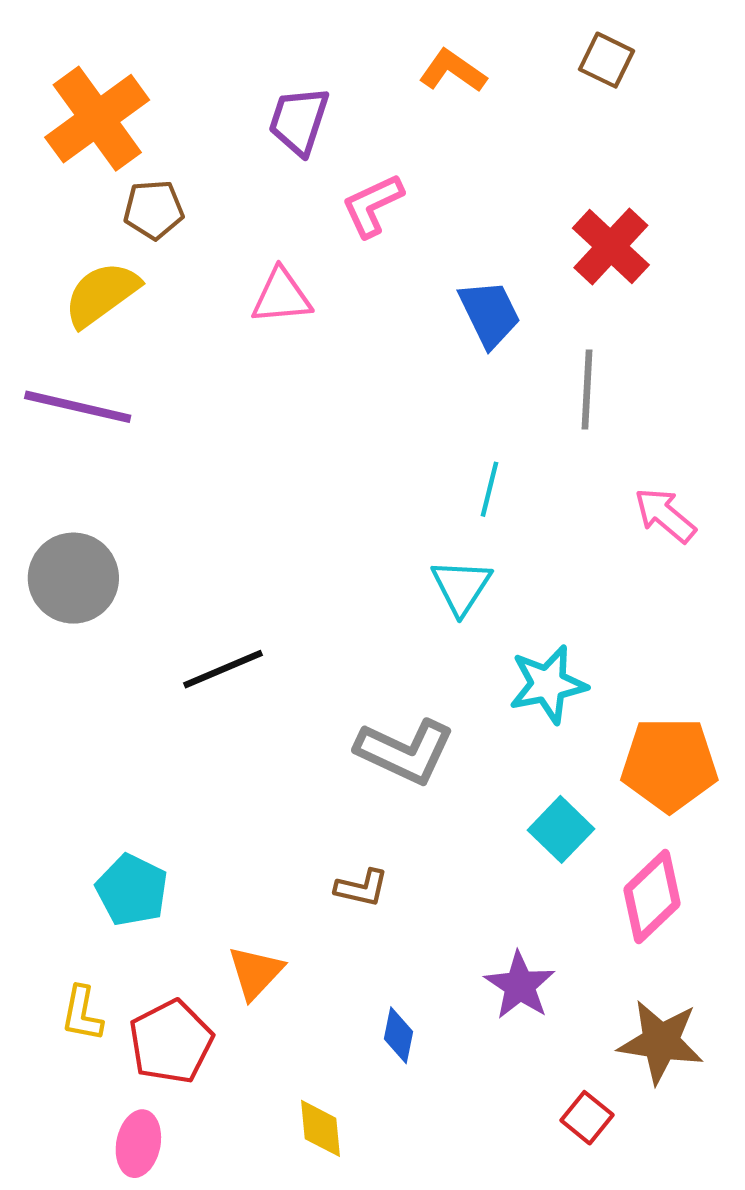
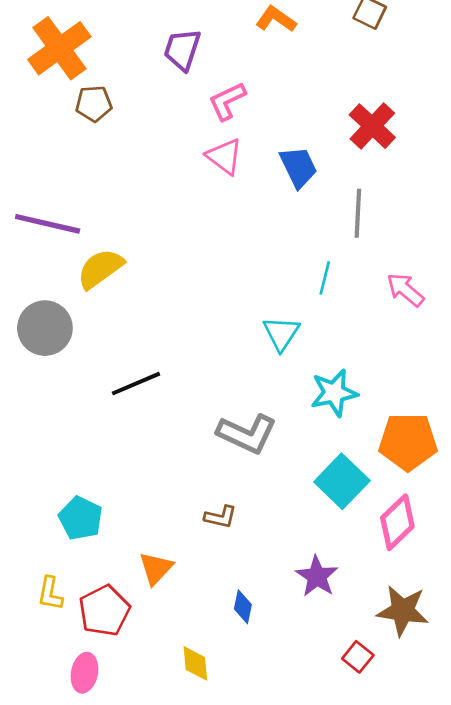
yellow semicircle: (102, 294) -> (100, 269), moved
pink triangle: (281, 296) -> (224, 156), moved, turned 42
cyan line: (489, 489) -> (325, 278), moved
cyan square: (561, 829) -> (342, 481), size x1.4

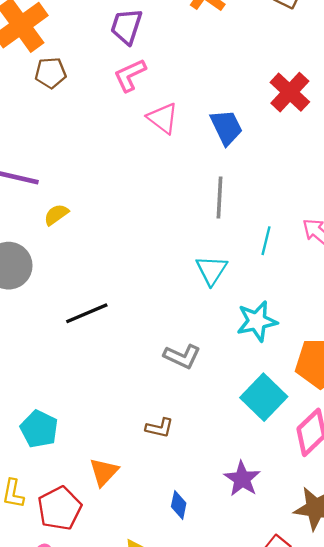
pink L-shape: (227, 101) -> (130, 75), moved
gray line: (358, 213) -> (219, 198), moved
yellow semicircle: (100, 269) -> (56, 215), size x0.6
cyan line: (325, 278) -> (266, 241), moved
gray L-shape: (247, 434) -> (182, 356), size x0.7

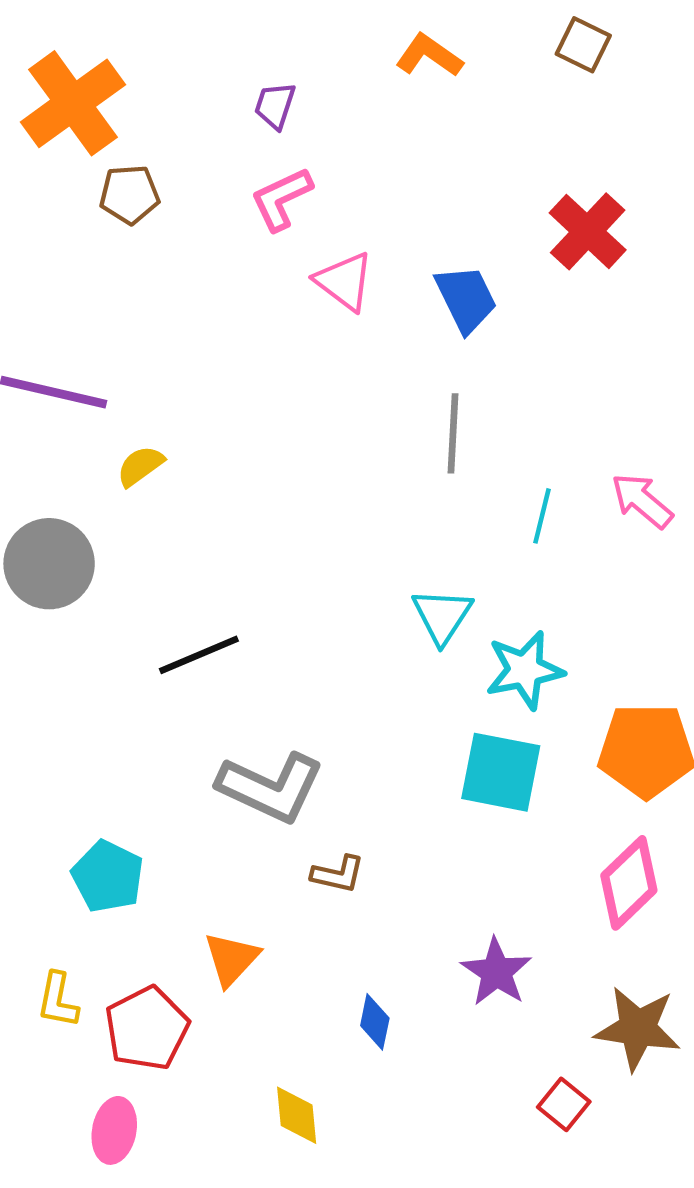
purple trapezoid: (126, 26) -> (275, 105), size x0.7
cyan triangle: (212, 270) -> (442, 616), moved
gray L-shape: (182, 356) -> (271, 787), moved, size x1.5
cyan square: (264, 397) -> (501, 772), moved, turned -33

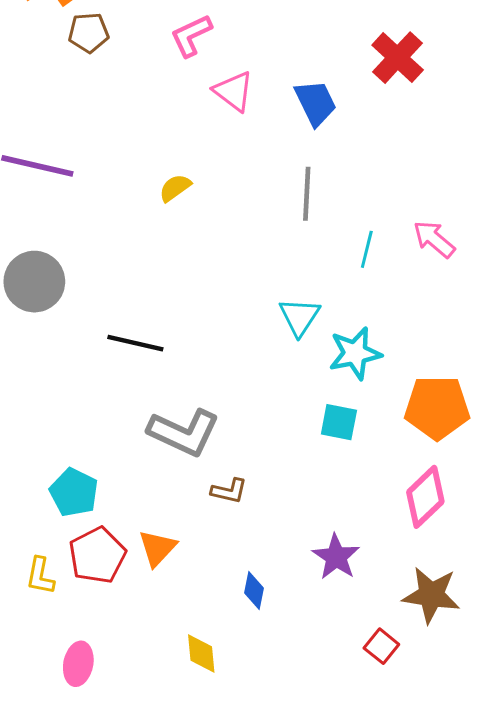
yellow semicircle: (140, 466) -> (175, 188), moved
black line: (199, 655) -> (135, 343), turned 36
cyan square: (501, 772) -> (339, 422), size x0.7
red pentagon: (147, 1028) -> (97, 555), moved

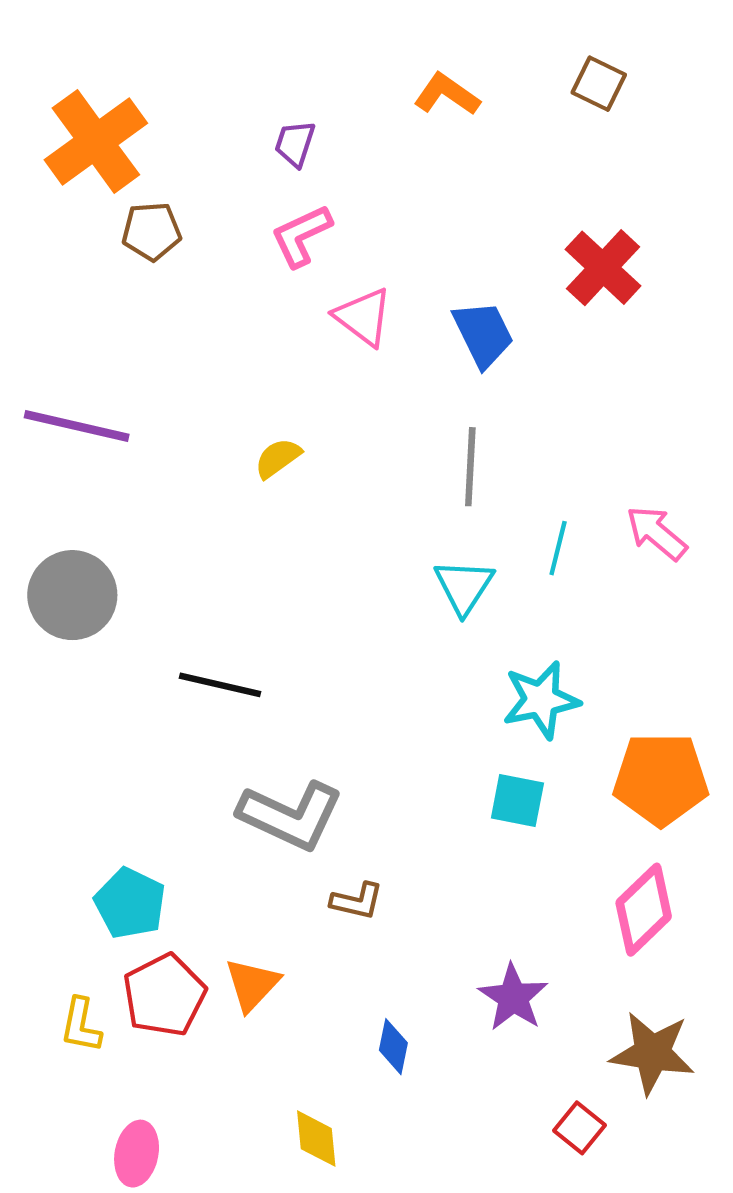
cyan triangle: (299, 317) -> (464, 587), moved

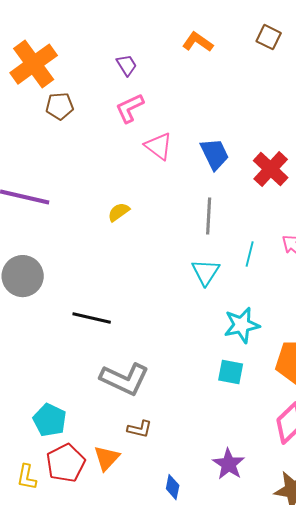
purple trapezoid: (295, 144) -> (127, 65), turned 130
red cross: (603, 268) -> (271, 169), moved
brown L-shape: (357, 901) -> (140, 429), moved

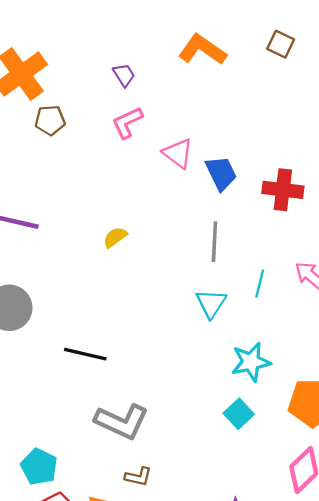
orange L-shape: (198, 42) -> (202, 50), size x1.4
pink triangle: (159, 146) -> (178, 153), moved
red cross: (271, 169) -> (283, 190), turned -36
cyan square: (231, 372) -> (239, 414), turned 36

